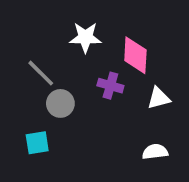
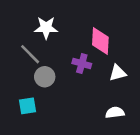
white star: (85, 37) -> (46, 28), moved

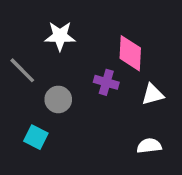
gray line: (30, 54) -> (22, 70), moved
cyan square: (27, 106) -> (36, 137), turned 36

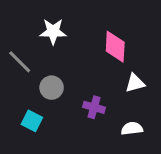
purple cross: (106, 82) -> (94, 107), moved

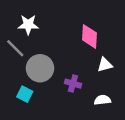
white star: (53, 31) -> (28, 25), moved
gray circle: (52, 88) -> (40, 68), size x1.5

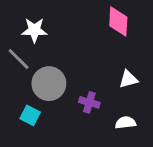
pink diamond: (89, 36) -> (118, 21), moved

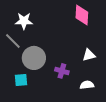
cyan square: (30, 115) -> (21, 80), turned -32

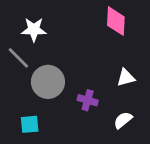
cyan square: (21, 80) -> (30, 124), moved
white semicircle: (87, 85) -> (123, 120), turned -32

